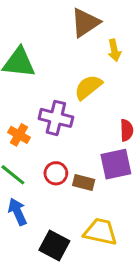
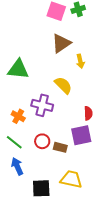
yellow semicircle: (88, 87) -> (63, 85), turned 84
black square: (54, 246) -> (41, 188), turned -30

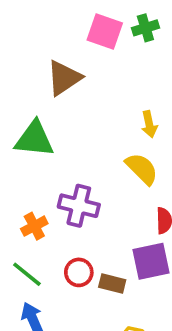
brown triangle: (61, 43) -> (64, 78), moved
yellow semicircle: (63, 85) -> (142, 169), moved
orange cross: (18, 116) -> (34, 226), turned 32

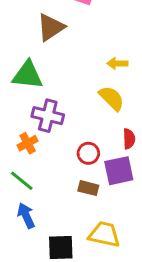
yellow arrow: (149, 124) -> (117, 63), turned 102
purple cross: (79, 206) -> (48, 116), moved
red circle: (79, 272) -> (88, 153), moved

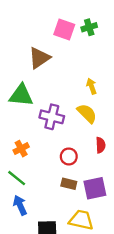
yellow arrow: (117, 63) -> (91, 86), turned 70
purple cross: (48, 116) -> (52, 117), moved
purple square: (119, 171) -> (95, 188), moved

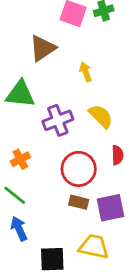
yellow arrow: (91, 86) -> (86, 72), moved
purple cross: (52, 117) -> (58, 120), turned -35
red circle: (69, 156) -> (79, 169), size x1.6

